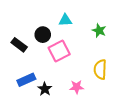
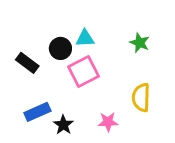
cyan triangle: (65, 20) -> (85, 38), moved

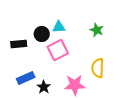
black rectangle: (27, 63) -> (19, 44), turned -42
pink star: (108, 122) -> (75, 85), size x1.5

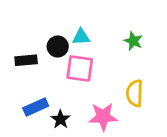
pink square: (58, 50) -> (80, 68), turned 35

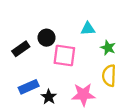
cyan triangle: (81, 37) -> (88, 29), moved
green star: (133, 41) -> (108, 48), moved
black rectangle: (26, 60) -> (21, 49), turned -30

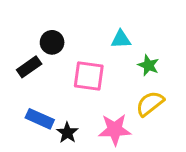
black circle: (47, 38) -> (52, 42), moved
yellow semicircle: (109, 76) -> (150, 104), turned 50
blue rectangle: (29, 87) -> (40, 119), turned 48

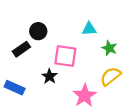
blue rectangle: (40, 119) -> (15, 88), moved
pink star: (115, 130) -> (85, 96), turned -30
black star: (67, 133) -> (50, 76), moved

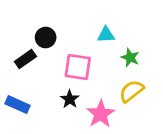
black star: (50, 76) -> (70, 99), moved

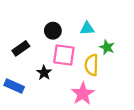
black circle: (46, 37) -> (53, 31), moved
yellow semicircle: (131, 91) -> (92, 65), moved, turned -50
black star: (70, 99) -> (44, 73), moved

